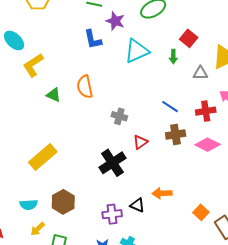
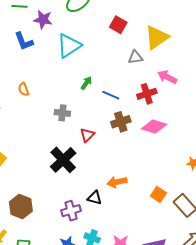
green arrow: (173, 57) -> (86, 83), moved, turned -136
orange semicircle: (85, 87) -> (24, 89), size x0.6

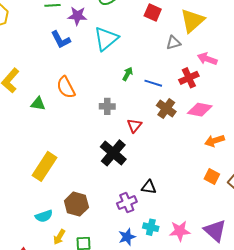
orange semicircle: (24, 89) -> (66, 87), size x1.6
brown cross: (121, 122) -> (166, 109), turned -30
orange arrow: (117, 182) -> (215, 141), moved

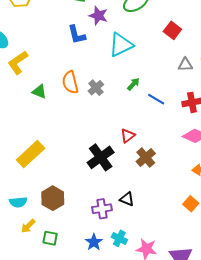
gray cross: (107, 106) -> (96, 88), moved, turned 35
brown cross: (166, 109) -> (146, 157), moved
blue star: (127, 237) -> (94, 242), turned -30

